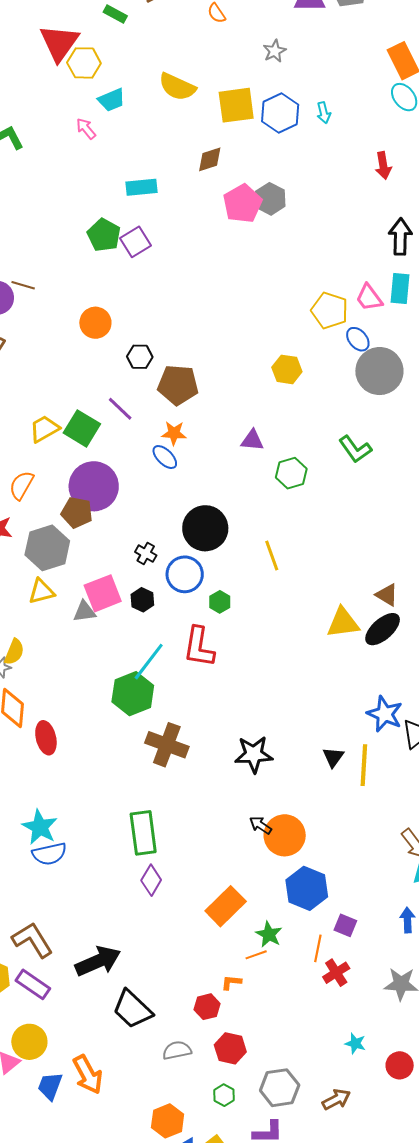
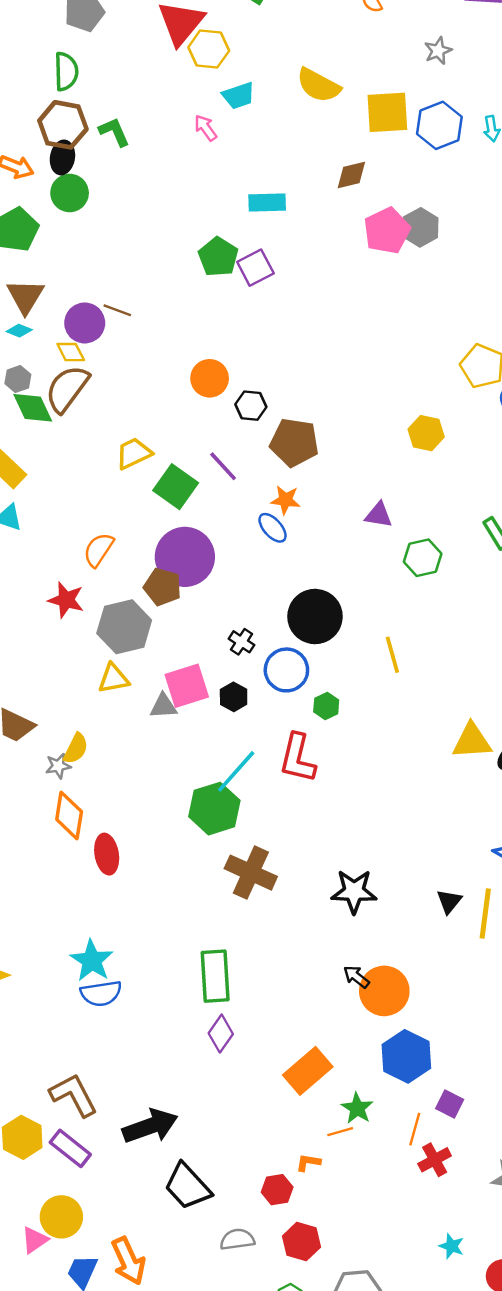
orange circle: (95, 323) -> (210, 378), moved
yellow trapezoid: (44, 429) -> (134, 453), moved

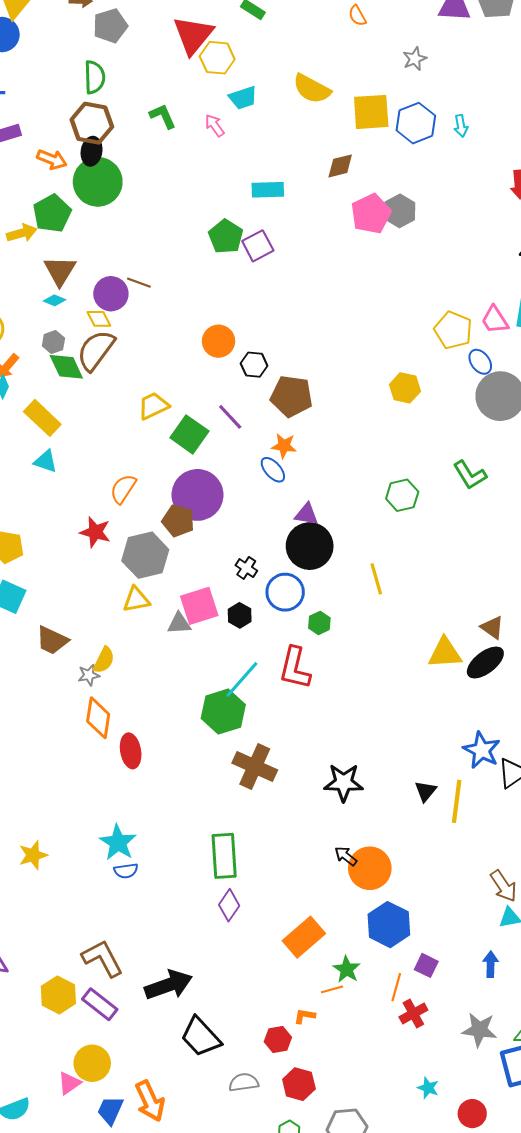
green L-shape: (114, 132) -> (163, 116), moved
green circle: (70, 193) -> (98, 182), size x1.5
purple triangle: (379, 515) -> (306, 514), moved
blue semicircle: (101, 993) -> (126, 871), size x0.7

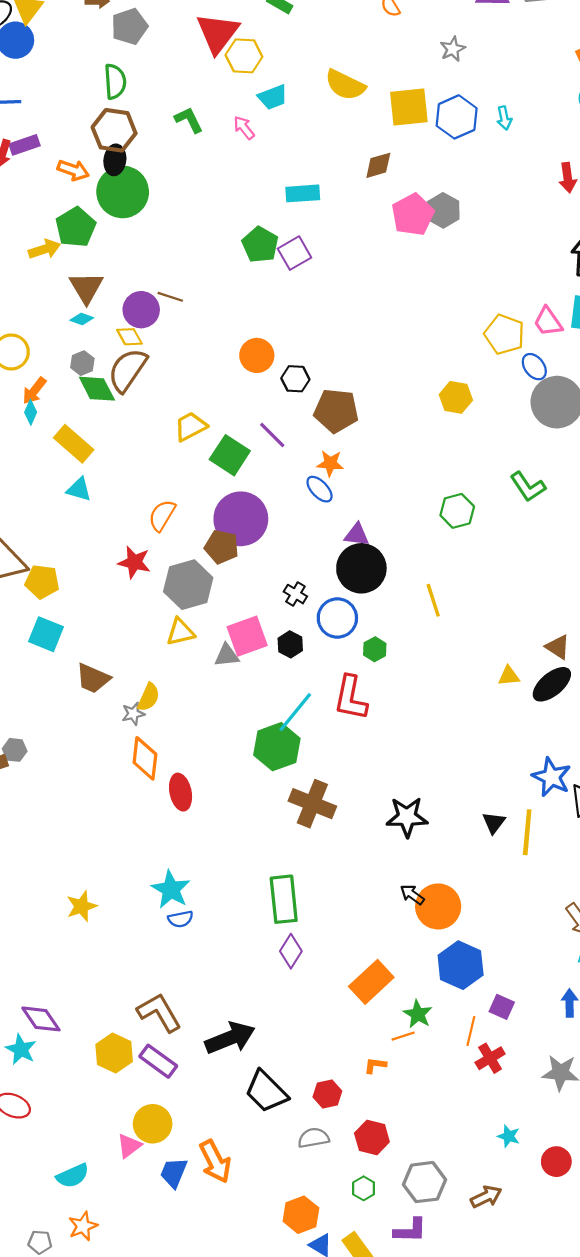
yellow triangle: (445, 653) -> (509, 676), size x0.6
red hexagon: (278, 1039) -> (327, 1094), moved

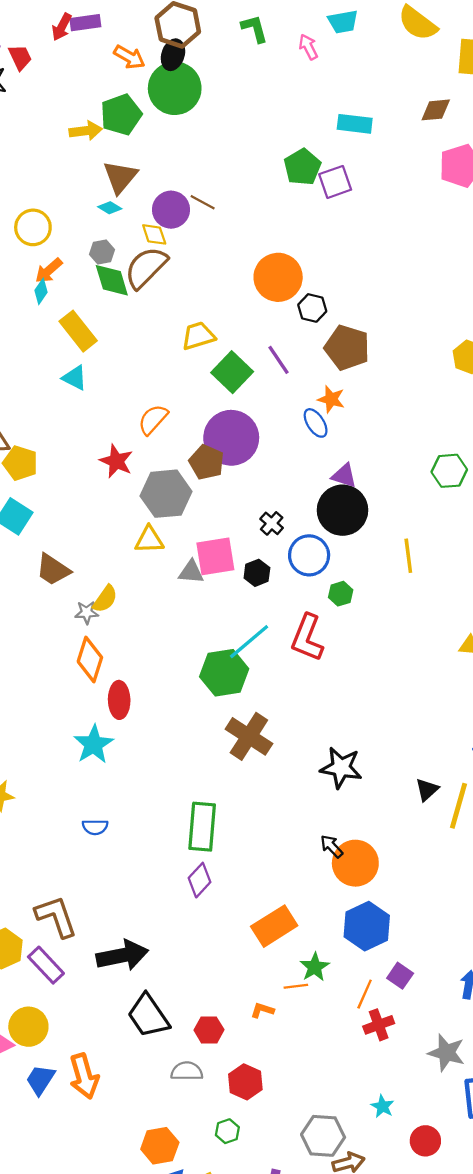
orange circle: (257, 355) -> (278, 277), size x1.4
cyan star: (171, 889) -> (94, 744), moved
gray hexagon: (424, 1182) -> (323, 1136), moved

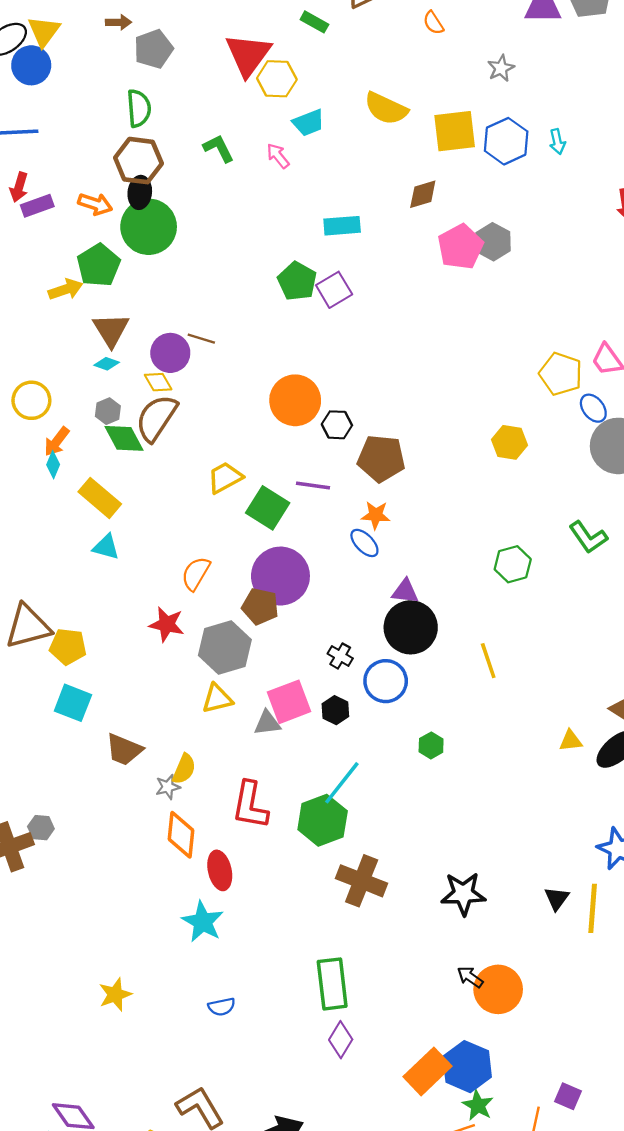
purple rectangle: (85, 23) -> (37, 206), moved
purple line: (278, 360) -> (313, 486), turned -36
green hexagon: (341, 594) -> (431, 745), moved
red L-shape: (307, 638) -> (250, 805), moved
blue hexagon: (367, 926) -> (467, 1067), moved

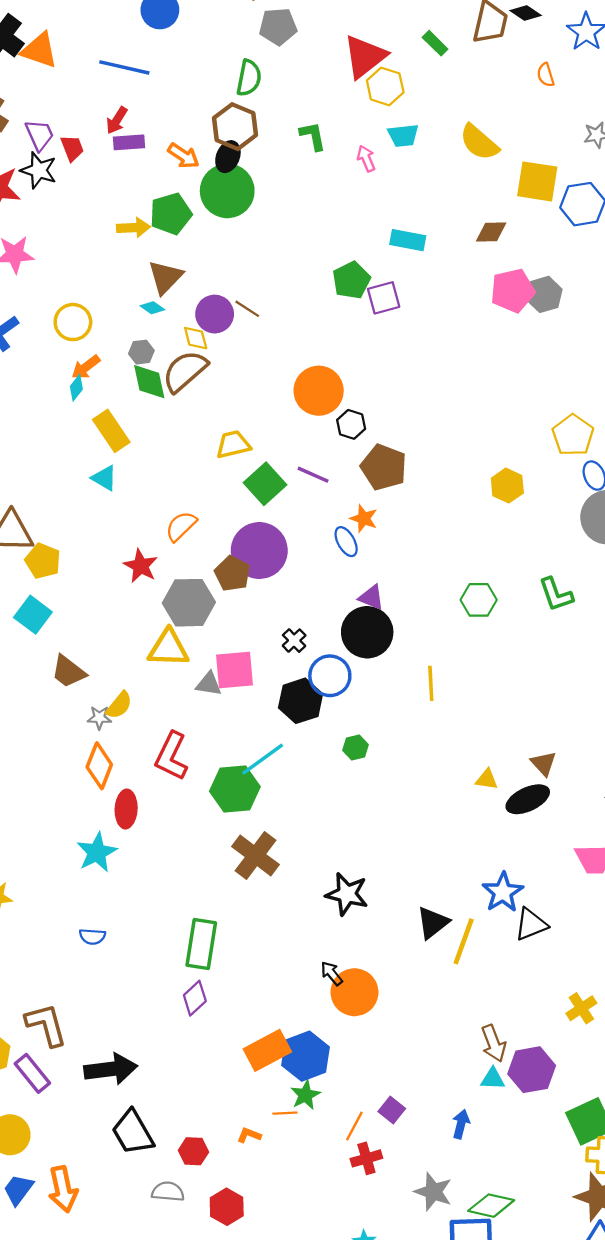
yellow triangle: (217, 699) -> (168, 648), size x1.4
black hexagon: (335, 710) -> (301, 701), moved, size x1.6
black triangle: (557, 898) -> (433, 923), size x1.4

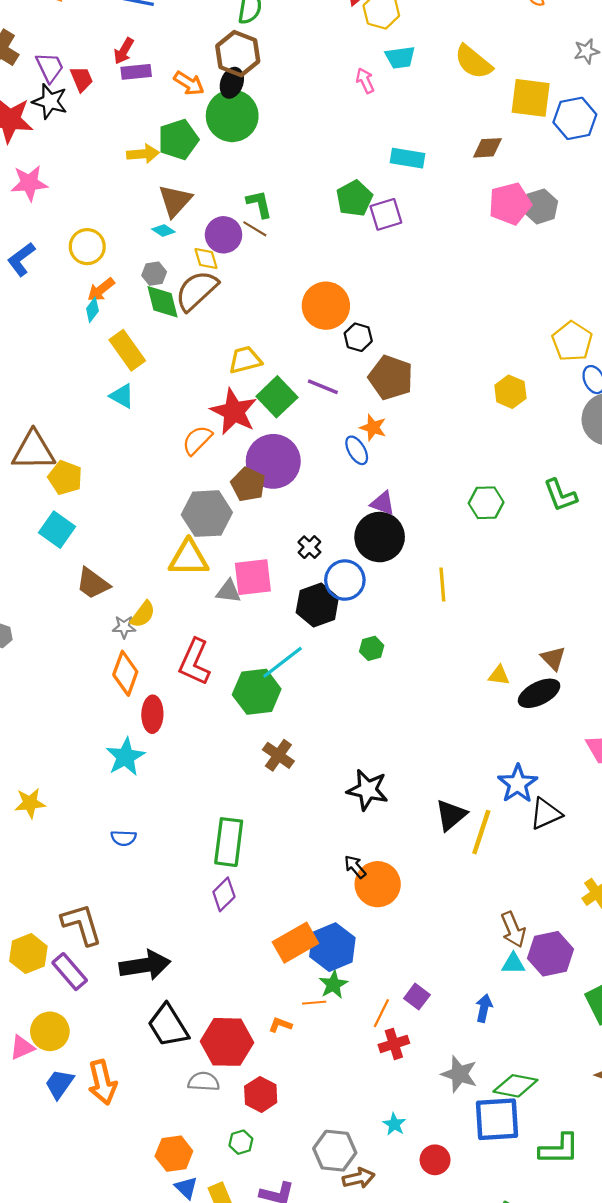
green L-shape: (313, 136) -> (259, 204), moved
red star: (141, 566) -> (234, 412), moved, size x1.4
brown cross: (255, 856) -> (278, 755), size x0.7
red hexagon: (193, 1151) -> (227, 1042), size x1.8

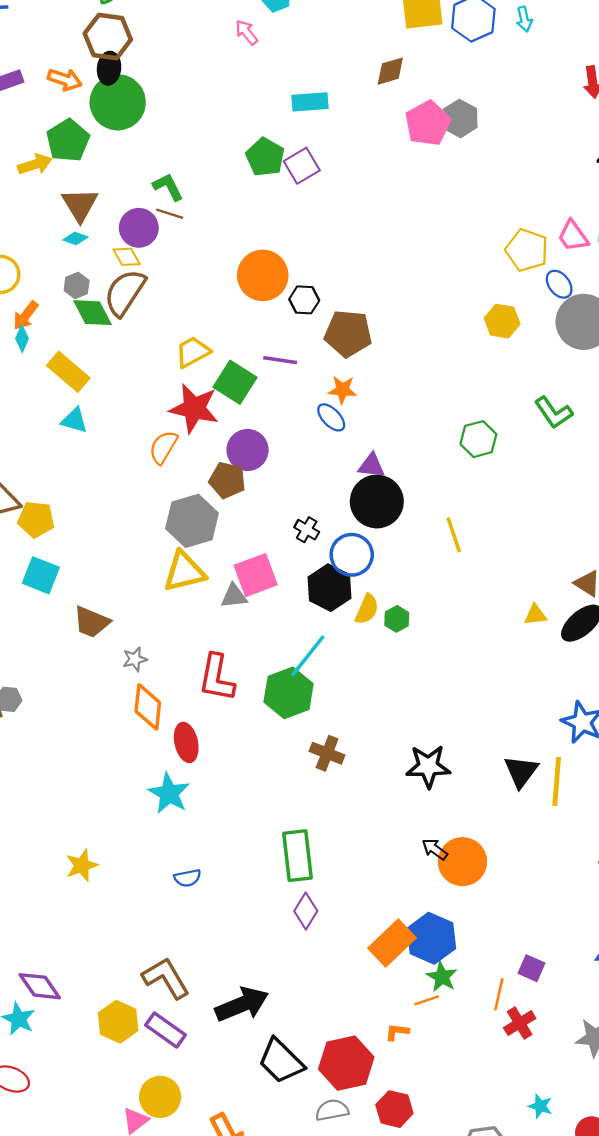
yellow hexagon: (510, 392) -> (502, 321), moved
purple circle: (273, 461) -> (248, 450), size x0.7
yellow semicircle: (143, 614) -> (367, 609), moved

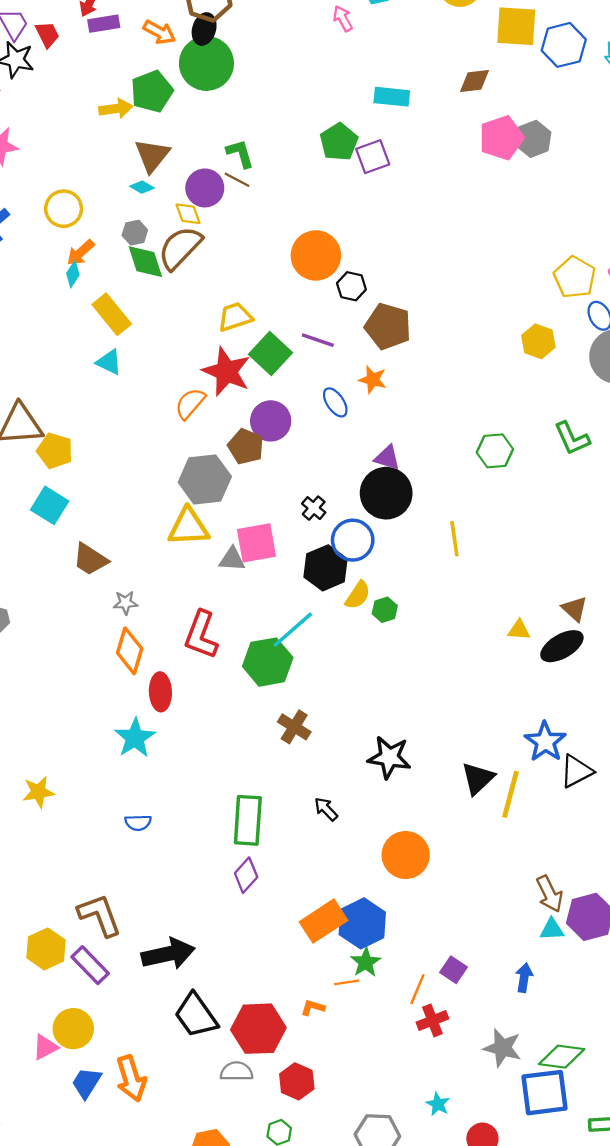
blue ellipse: (331, 417) -> (335, 402), moved
black arrow: (435, 849) -> (326, 809), moved

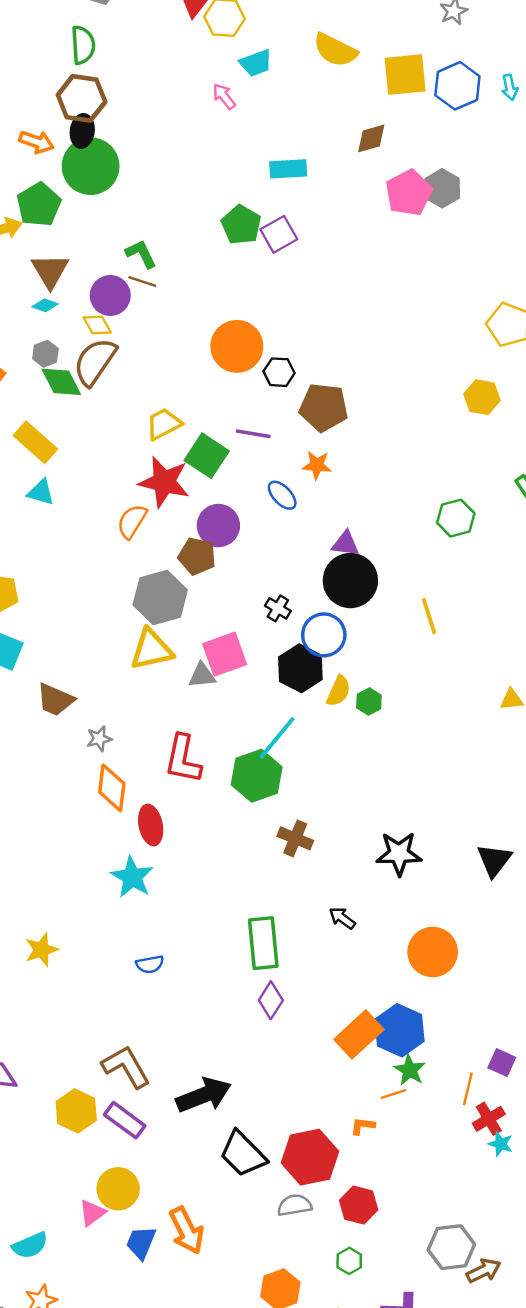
cyan star: (438, 1104) -> (501, 1144), moved

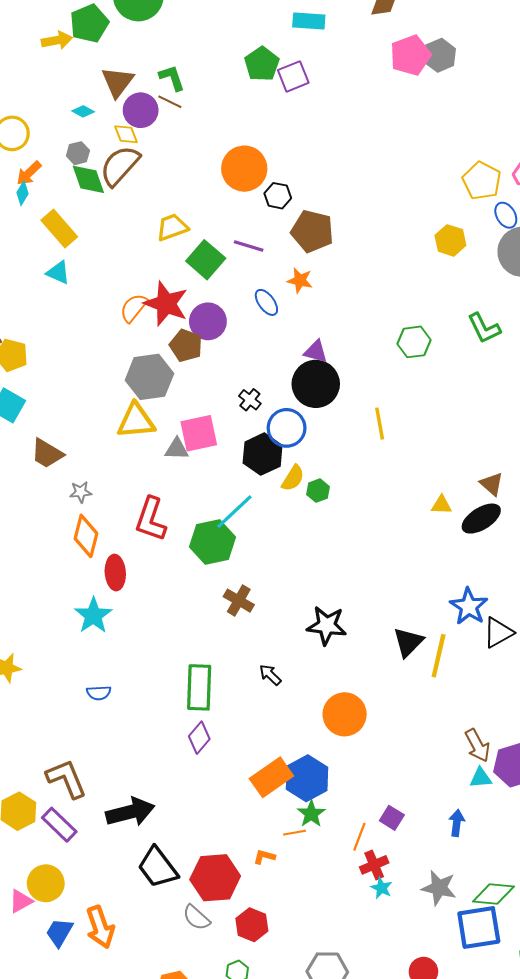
brown triangle: (50, 271) -> (118, 82), moved
red star: (164, 482) -> (166, 304), moved
gray semicircle: (295, 1205) -> (196, 918), turned -136

